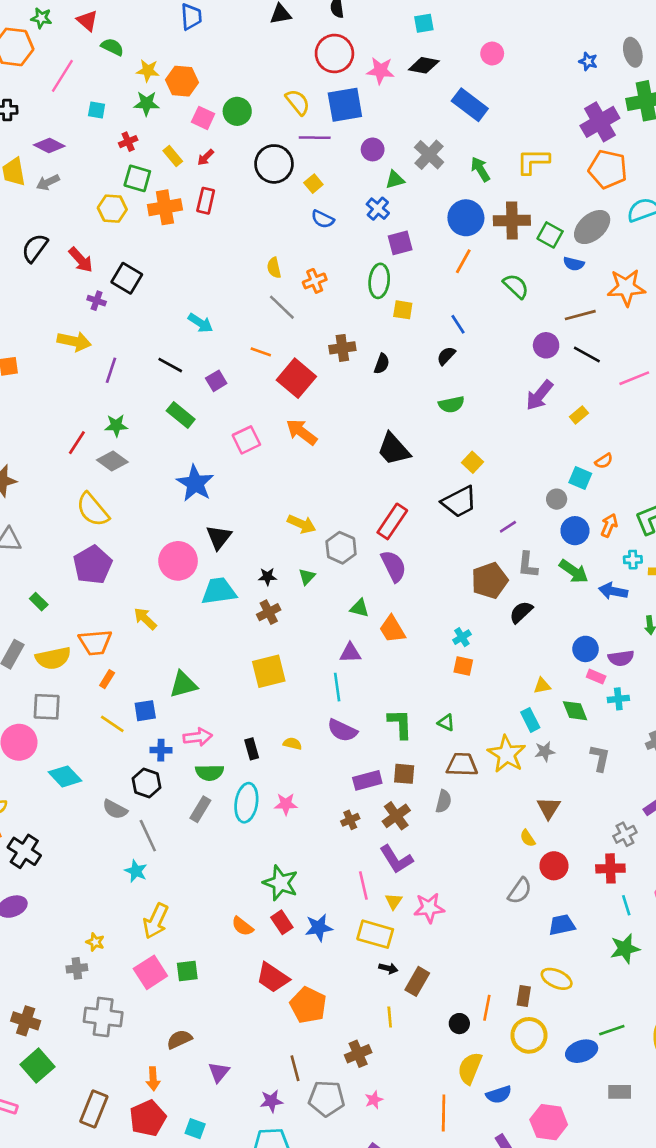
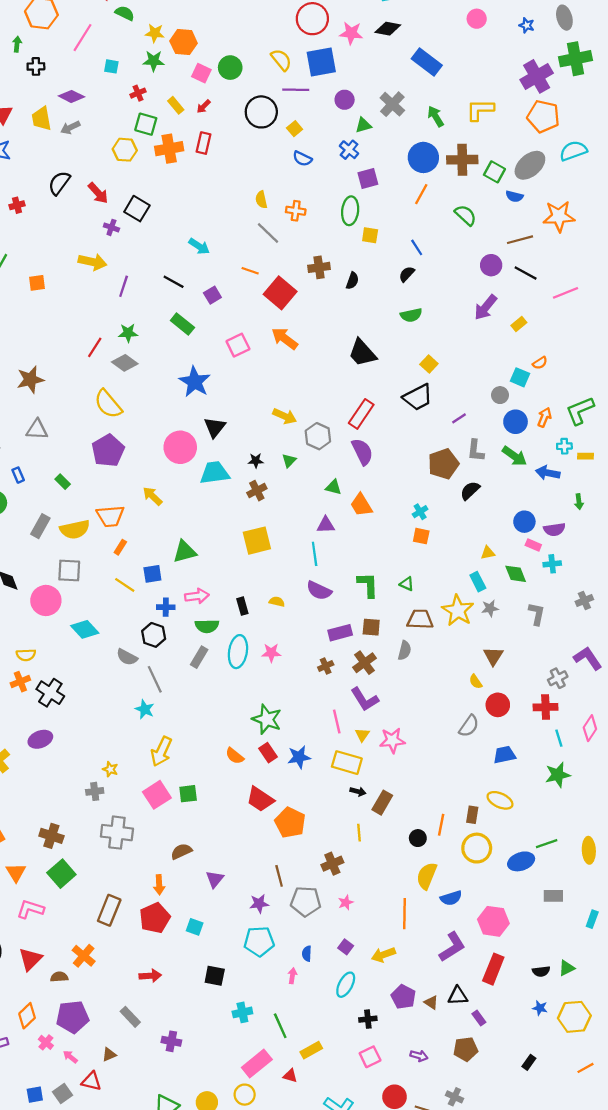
pink circle: (492, 54) -> (477, 19), moved
orange cross: (315, 281) -> (296, 211), turned 30

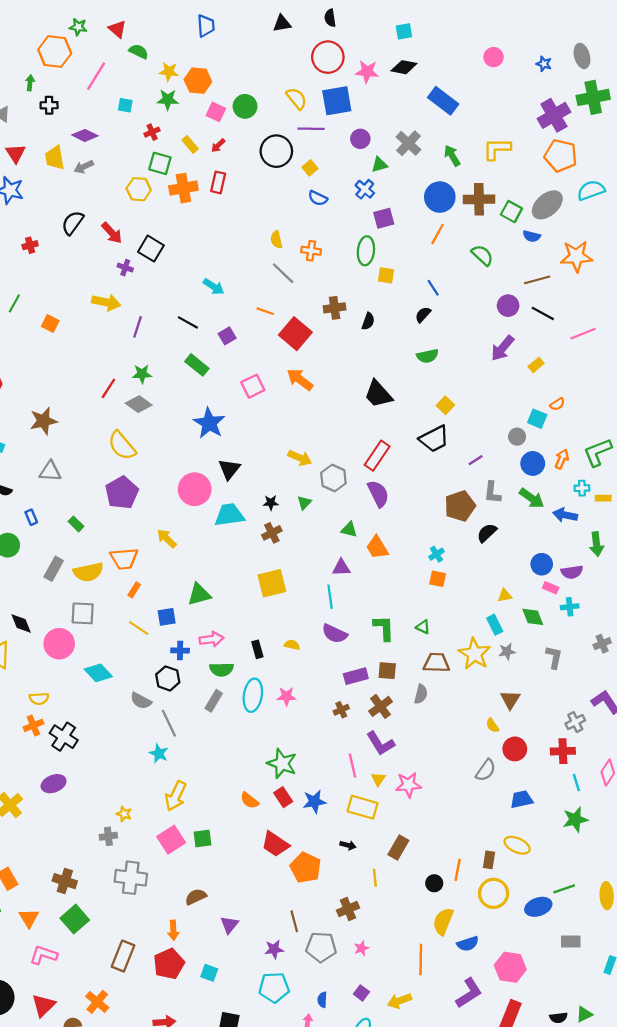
orange square: (37, 283) -> (50, 324), turned 35
green arrow: (579, 502) -> (597, 544), size x1.5
black arrow: (358, 791) -> (348, 845), moved

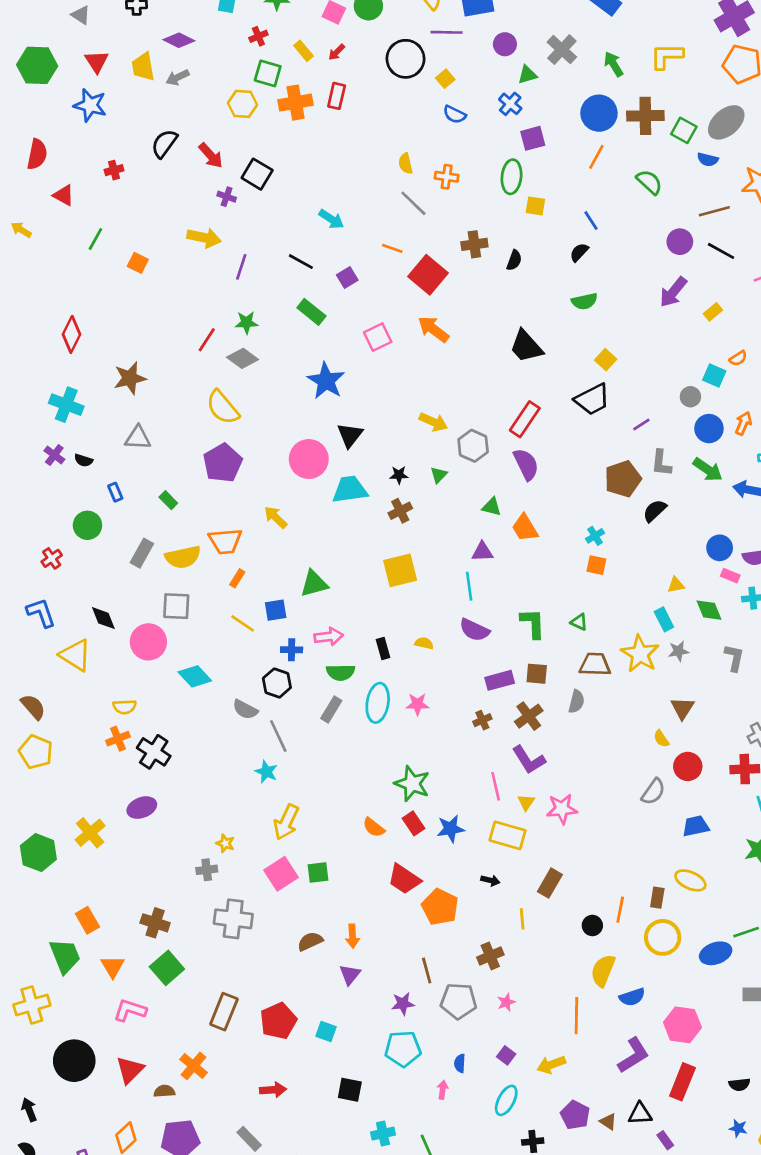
orange arrow: (173, 930) -> (352, 936), moved

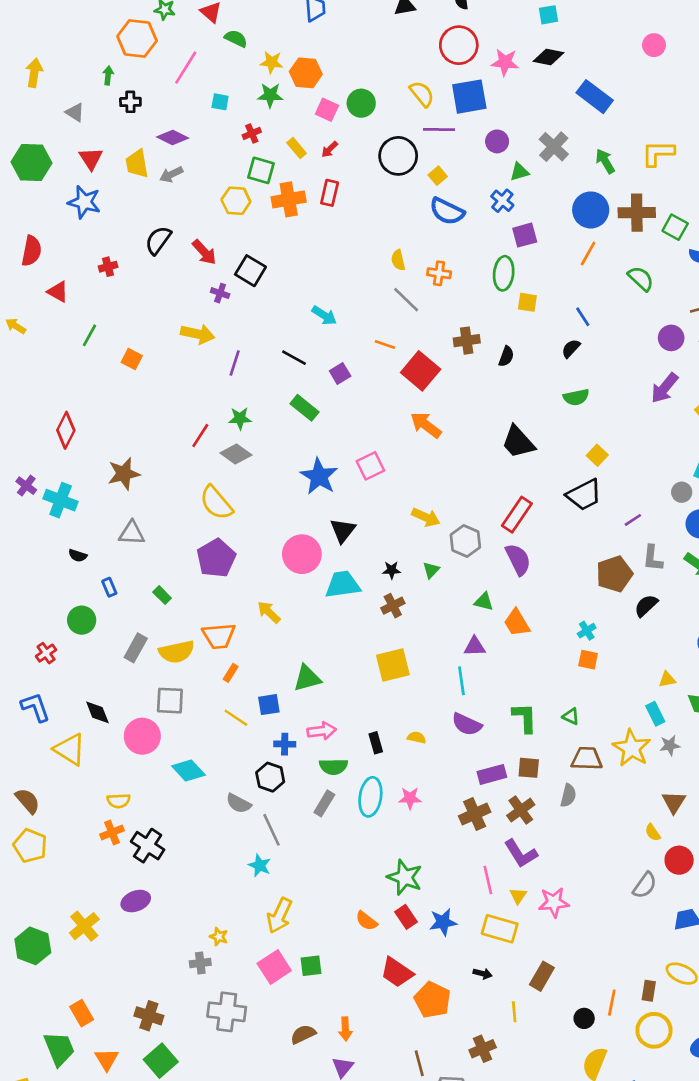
blue semicircle: (455, 114) -> (447, 211), size x1.5
pink square: (378, 337) -> (370, 466), moved
purple cross: (54, 455) -> (26, 486), moved
brown cross: (482, 720) -> (475, 814), size x1.6

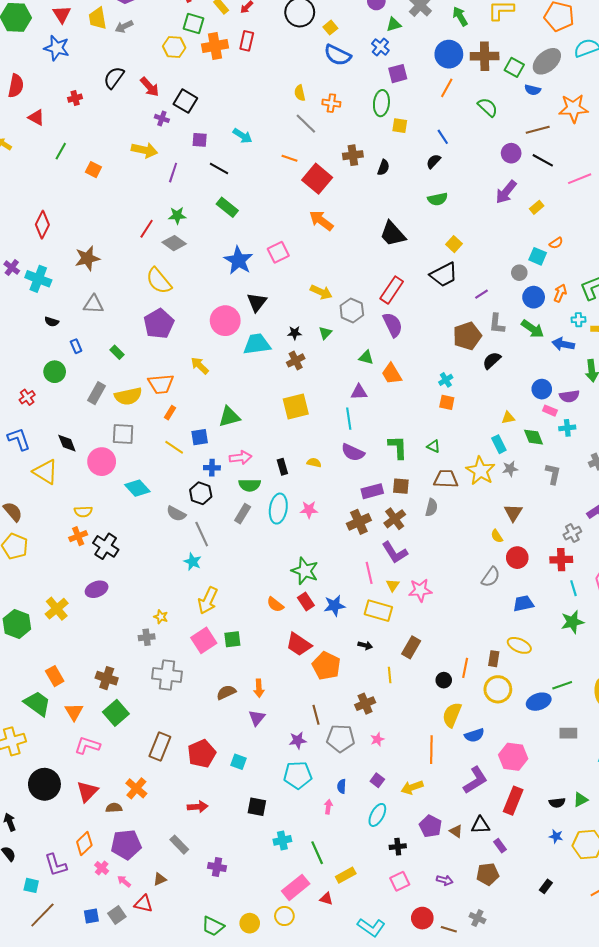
purple square: (340, 374) -> (200, 140), moved, turned 35
green trapezoid: (59, 1049) -> (37, 704), turned -32

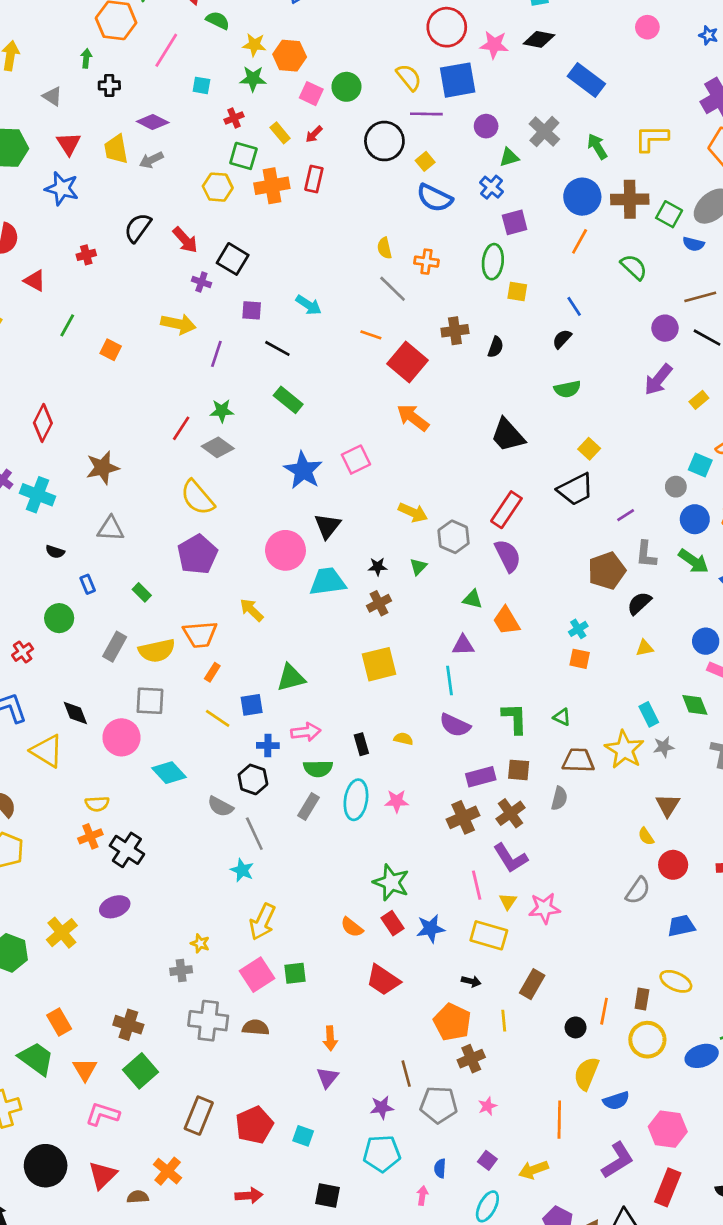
yellow triangle: (508, 418) -> (645, 648), moved
orange pentagon: (326, 666) -> (452, 1022), moved
brown semicircle: (226, 692) -> (256, 1027), moved, turned 30

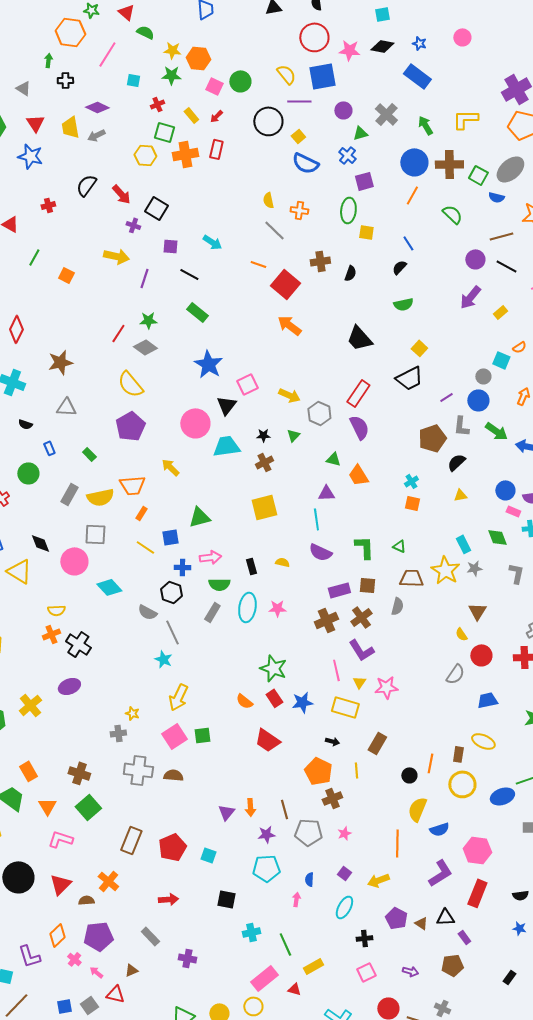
blue star: (708, 35) -> (419, 43), moved
pink square: (356, 460) -> (247, 384), moved
blue circle: (695, 519) -> (478, 400), moved
orange arrow: (330, 1038) -> (250, 807), moved

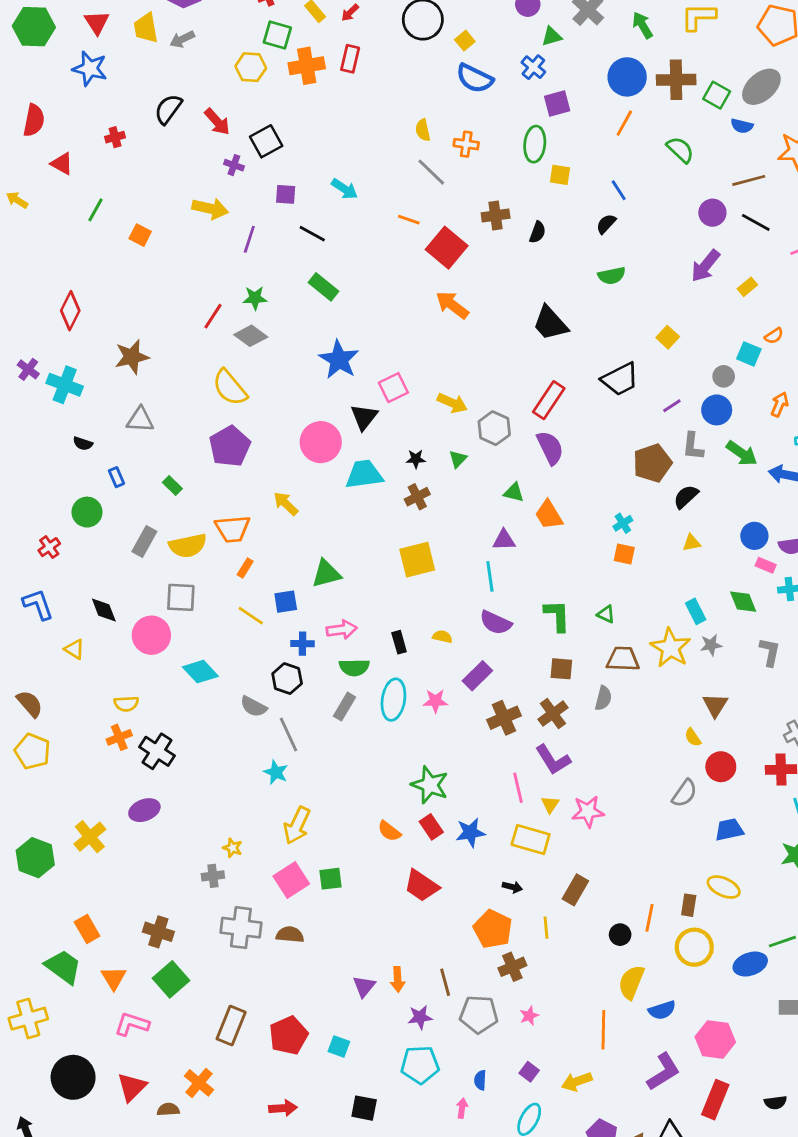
black square: (156, 208) -> (266, 141), turned 30
yellow square: (419, 348) -> (668, 337), moved
yellow triangle: (19, 571) -> (74, 649), size x0.6
purple rectangle: (339, 590) -> (477, 676), moved, turned -30

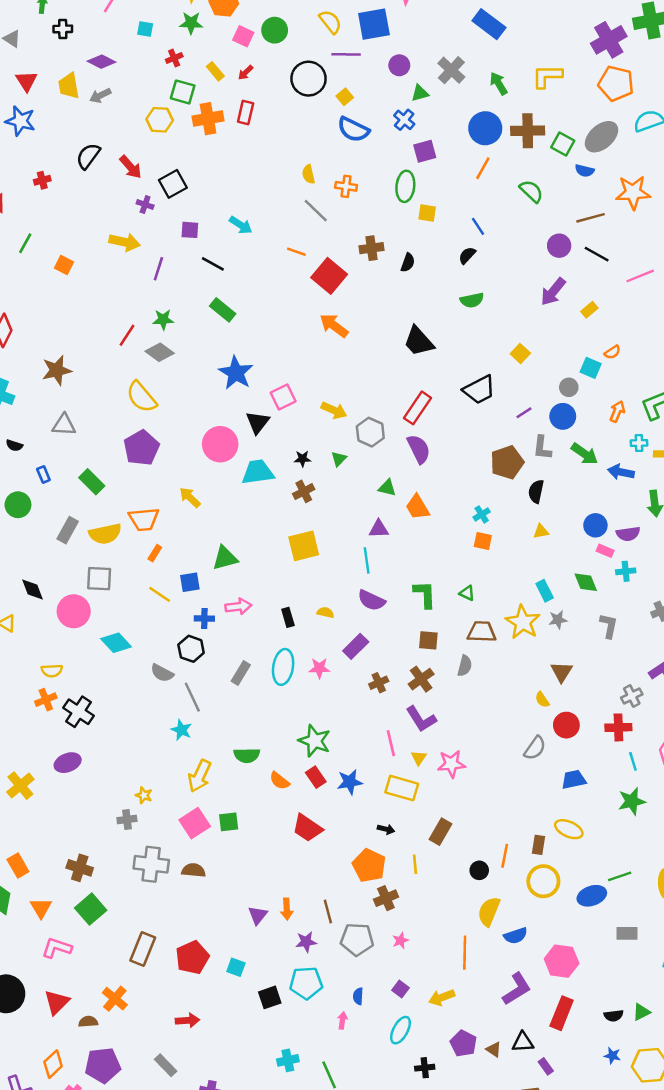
green rectangle: (172, 485) -> (92, 482), size x1.5
black semicircle: (686, 497) -> (536, 491), turned -35
green semicircle: (354, 667) -> (247, 755), moved
brown cross: (504, 718) -> (379, 683), size x0.7
black square: (364, 1108) -> (270, 997), moved, turned -30

